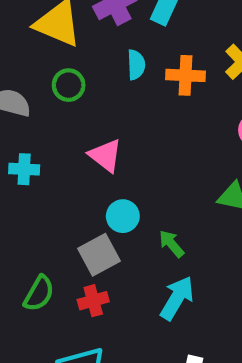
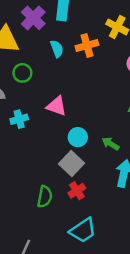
cyan cross: (24, 169) -> (19, 119), moved

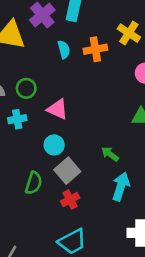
green circle: (22, 73) -> (26, 88), moved
cyan circle: (78, 137) -> (54, 145), moved
green semicircle: (45, 197) -> (34, 183), moved

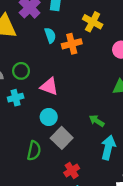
yellow cross: (129, 33) -> (93, 22), moved
orange cross: (95, 49) -> (72, 44), moved
red cross: (70, 200) -> (72, 170), moved

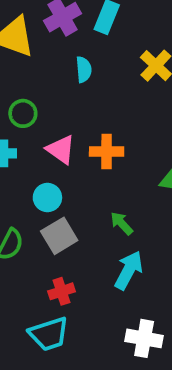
orange cross: (72, 44) -> (107, 151), moved

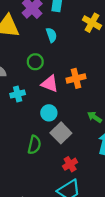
green circle: (23, 113) -> (35, 62), moved

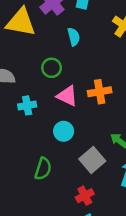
gray square: (61, 133) -> (92, 160), moved

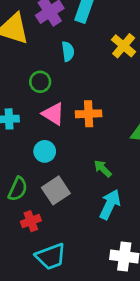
gray square: (92, 160) -> (56, 190), moved
red cross: (85, 196) -> (31, 221), moved

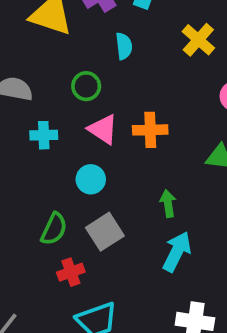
green arrow: (103, 169) -> (168, 204), turned 36

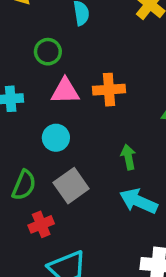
pink triangle: (103, 129) -> (65, 91), turned -32
cyan arrow: (177, 252) -> (138, 201), turned -90

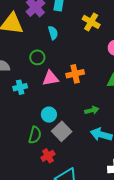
cyan circle: (56, 138) -> (49, 115), moved
green arrow: (128, 157) -> (92, 110), turned 96

